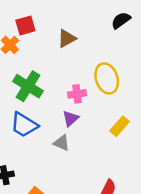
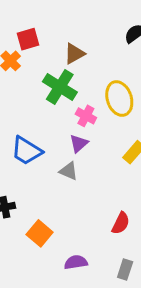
green cross: (28, 86) -> (60, 87), moved
pink cross: (77, 94) -> (86, 116), turned 36

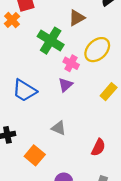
brown triangle: (74, 54) -> (77, 18), moved
yellow ellipse: (119, 99) -> (97, 50), turned 65
gray triangle: (69, 171) -> (59, 128), moved

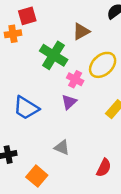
orange cross: (12, 20) -> (13, 34), turned 35

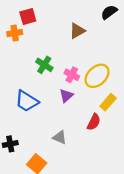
green cross: (54, 55) -> (44, 65), moved, size x0.7
yellow ellipse: (103, 65) -> (97, 76), moved
red semicircle: (104, 168) -> (94, 122), moved

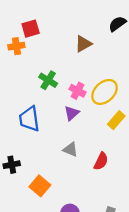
blue trapezoid: (27, 101) -> (29, 119), turned 50
red semicircle: (94, 122) -> (101, 161), moved
gray triangle: (60, 137) -> (70, 149), moved

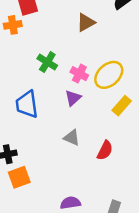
orange square: (40, 186) -> (19, 177), moved, turned 30

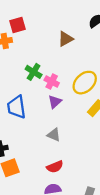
pink cross: (79, 74) -> (52, 82), moved
red semicircle: (105, 150) -> (55, 167), moved, turned 42

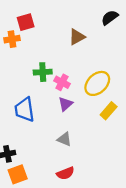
green cross: (34, 72) -> (43, 72), turned -35

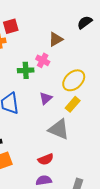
pink cross: (62, 82) -> (43, 60), moved
yellow rectangle: (109, 111) -> (73, 104), moved
gray triangle: (64, 139) -> (59, 129), moved, size x1.6

